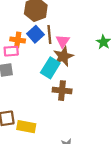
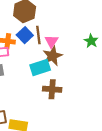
cyan rectangle: (50, 68) -> (40, 68), turned 42

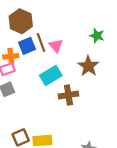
blue square: (25, 35) -> (27, 46), turned 35
brown star: (52, 56) -> (88, 66), moved

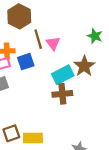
blue square: (27, 46) -> (26, 62), moved
cyan rectangle: (51, 76) -> (63, 75), moved

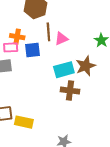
pink triangle: (53, 43) -> (61, 39), turned 32
brown cross: (62, 94) -> (70, 91), moved

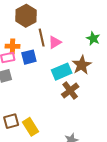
brown cross: (70, 91) -> (70, 91), turned -36
yellow rectangle: (24, 122) -> (31, 127), turned 54

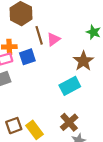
cyan rectangle: (62, 72) -> (70, 86), moved
brown cross: (70, 91) -> (69, 122), moved

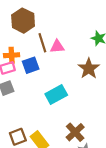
pink triangle: (53, 39) -> (57, 47), turned 32
cyan rectangle: (70, 86) -> (56, 94), moved

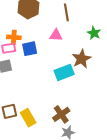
brown line: (42, 43) -> (66, 12), moved
cyan rectangle: (56, 94) -> (64, 72), moved

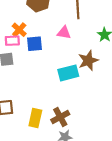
orange cross: (14, 37) -> (19, 30), turned 32
yellow rectangle: (28, 118) -> (35, 118), moved, turned 36

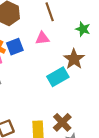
blue square: (35, 44) -> (15, 47), moved

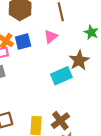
pink triangle: (42, 38) -> (51, 37), turned -40

